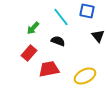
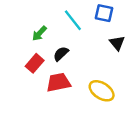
black semicircle: (58, 41) -> (61, 54), moved, turned -64
yellow ellipse: (85, 76) -> (102, 91), turned 60

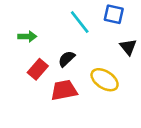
green arrow: (39, 33) -> (27, 36), moved, turned -133
yellow ellipse: (102, 91) -> (105, 80), moved

